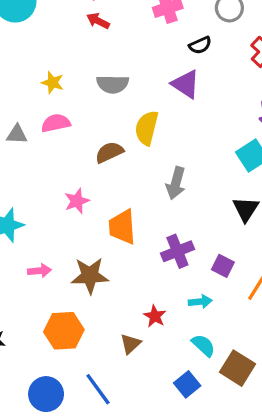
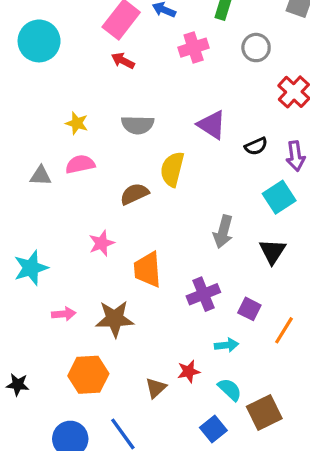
black semicircle: (200, 45) -> (256, 146), moved
gray arrow: (176, 183) -> (223, 232), moved
red star: (155, 316) -> (189, 371), moved, turned 30
brown square: (238, 368) -> (264, 413), turned 32

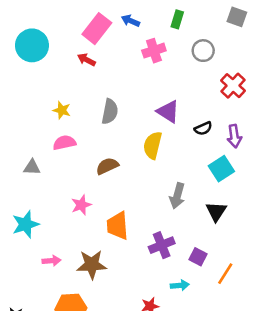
red arrow: (123, 61) -> (86, 60), moved
gray semicircle: (138, 125) -> (110, 112), turned -80
yellow semicircle: (172, 169) -> (153, 145), moved
gray triangle: (41, 176) -> (32, 167), moved

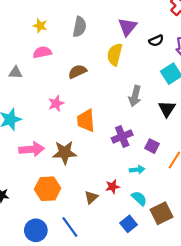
purple triangle: (168, 112) -> (127, 27), turned 36
pink arrow: (51, 261) -> (32, 149), size x1.6

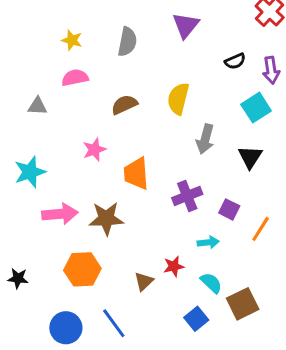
purple triangle: (127, 27) -> (186, 25), moved
yellow semicircle: (115, 54) -> (178, 99), moved

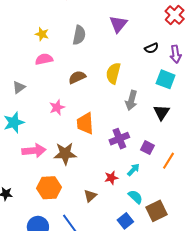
gray triangle: (37, 106) -> (19, 87), moved, turned -40
cyan square: (256, 108) -> (166, 79), turned -36
cyan arrow: (208, 242) -> (133, 170), turned -40
red star: (174, 266) -> (111, 178), moved

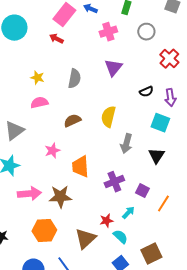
gray triangle: (19, 87) -> (14, 131), size x1.5
brown triangle: (90, 196) -> (85, 239), size x1.6
cyan semicircle: (135, 197) -> (120, 237), moved

